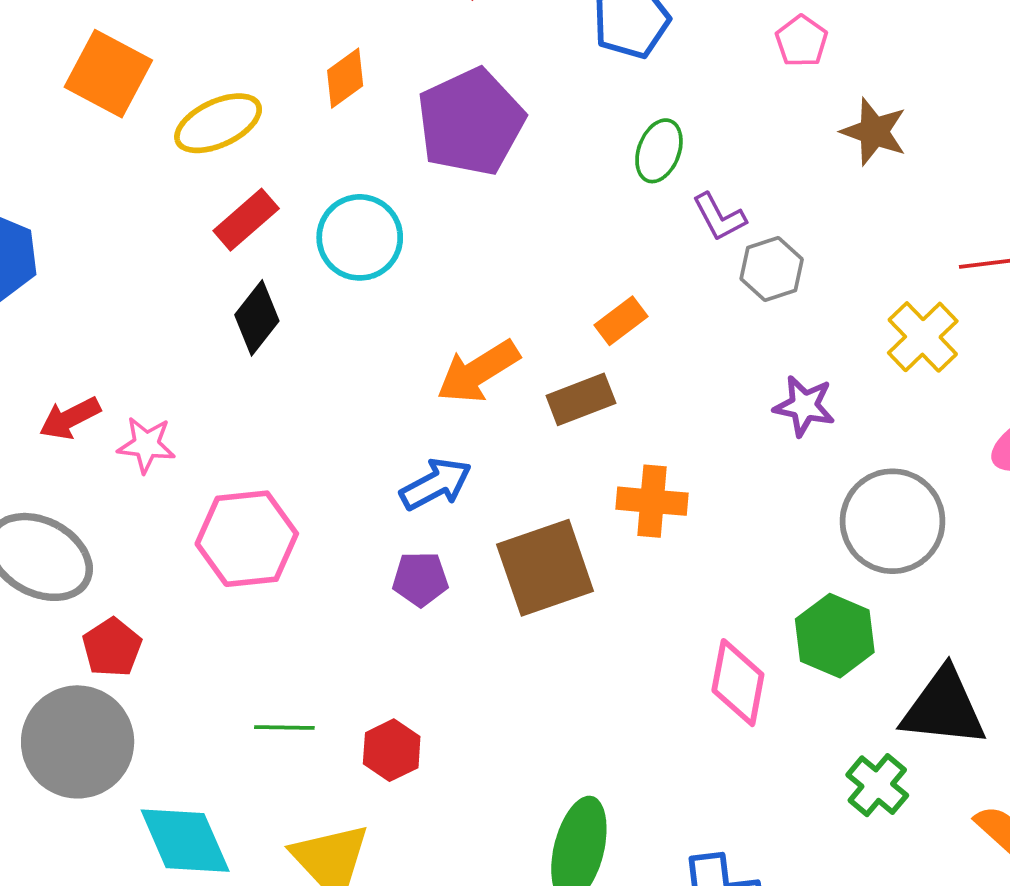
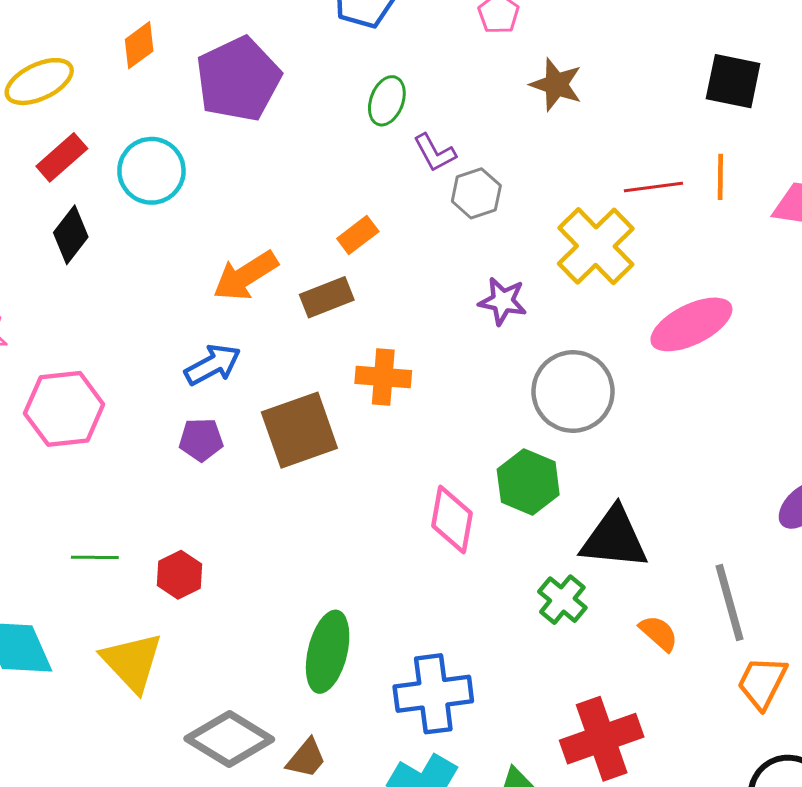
yellow cross: (923, 337) -> (596, 246), size x1.4

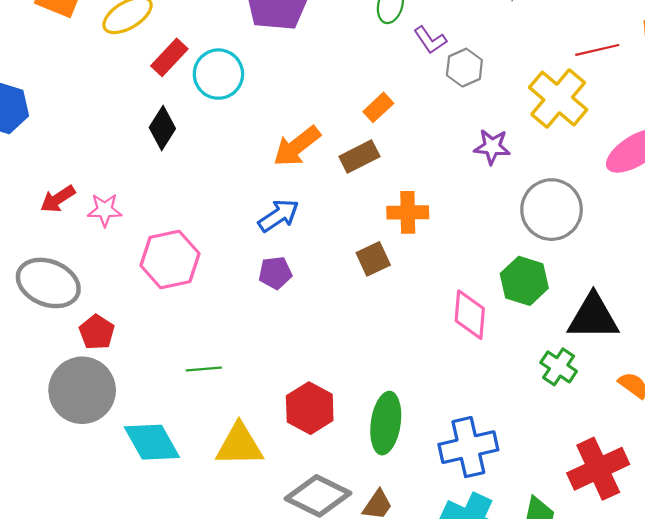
red rectangle: (62, 157) -> (169, 57), moved
brown square: (299, 430) -> (373, 259), moved, size x0.6
red hexagon: (179, 575) -> (310, 408), moved, size x1.4
yellow triangle: (132, 662) -> (239, 445), turned -42

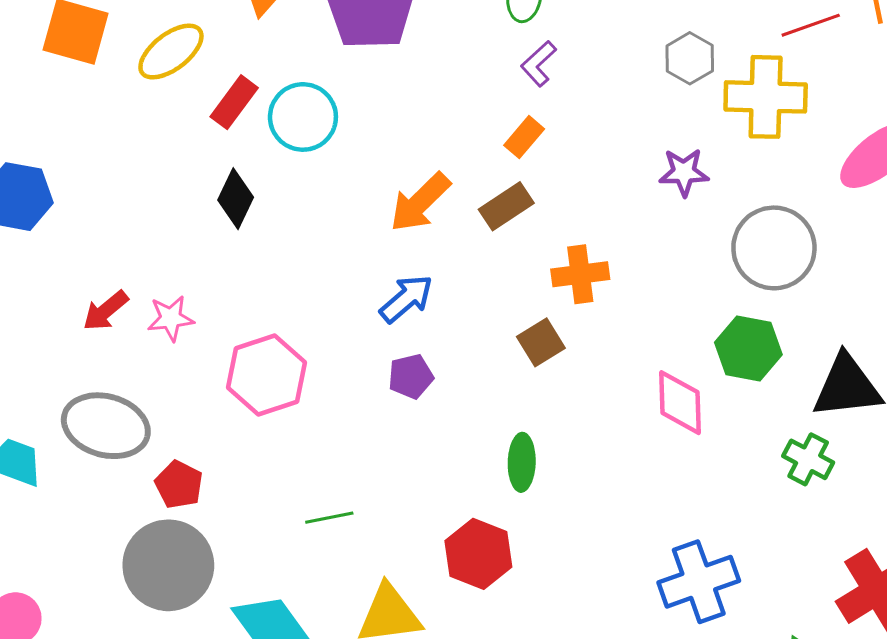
purple L-shape: (430, 40) -> (539, 64), moved, turned 88
gray hexagon: (464, 68) -> (690, 58), moved
yellow cross: (558, 99) -> (766, 97), turned -32
green ellipse: (386, 423) -> (522, 462), moved, size x0.7

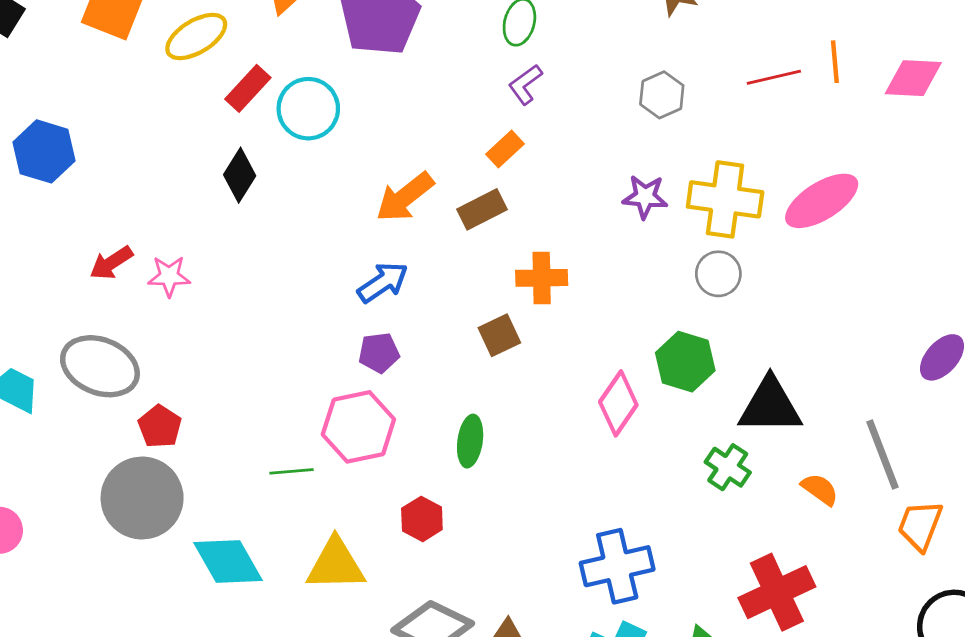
yellow cross: (766, 97) -> (725, 199), moved
gray circle: (774, 248) -> (718, 274), size x0.6
pink hexagon: (266, 375) -> (358, 427), moved
pink diamond: (680, 403) -> (618, 403), turned 30
red hexagon: (478, 554) -> (422, 519), size x0.7

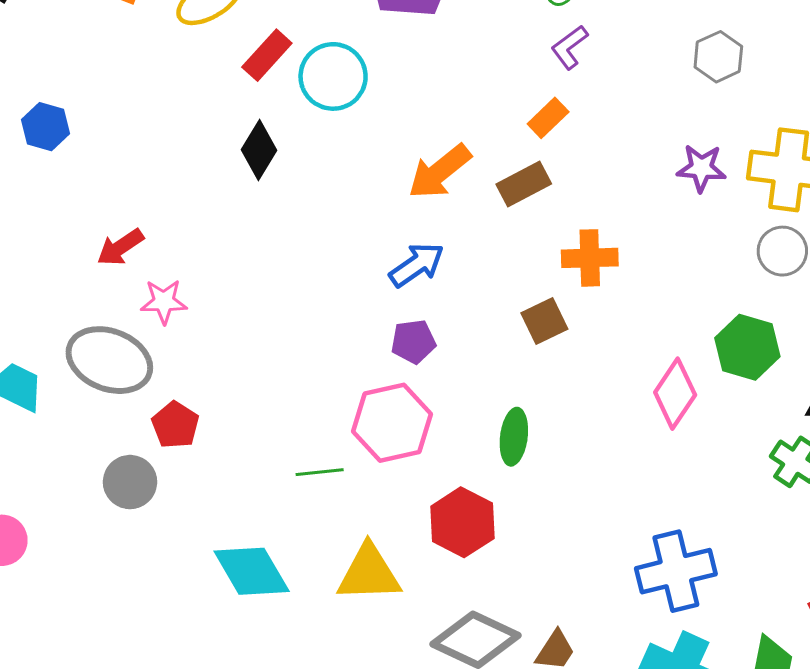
blue hexagon: (44, 151) -> (45, 127), size x0.7
pink star: (169, 276) -> (164, 302), moved
gray circle: (142, 498) -> (130, 482), moved, size x0.6
red hexagon: (422, 519) -> (462, 522), size x1.4

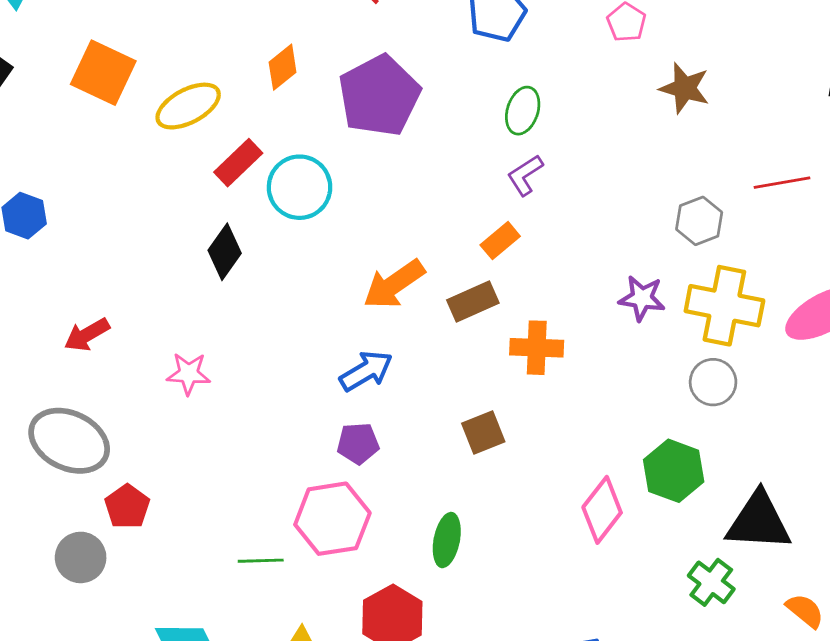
gray hexagon: (718, 57) -> (699, 221), moved
orange cross: (590, 258) -> (537, 348), moved
pink star: (164, 302) -> (189, 374), moved

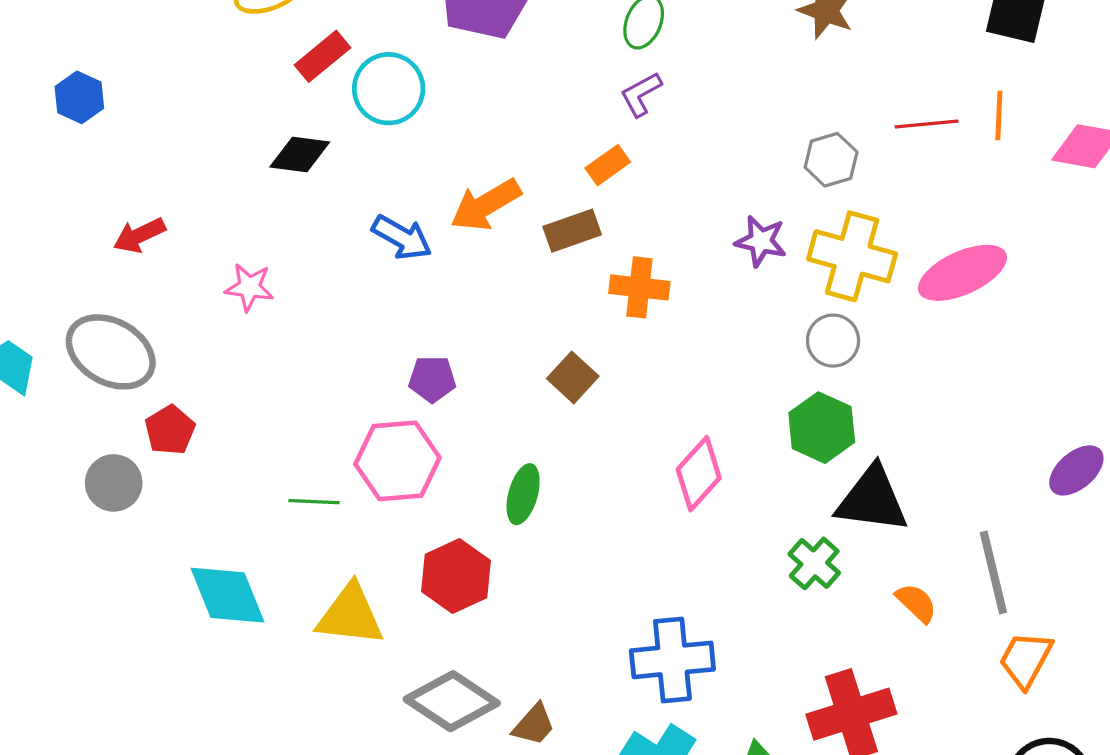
black diamond: (225, 252) -> (300, 154), turned 58
blue arrow: (366, 371) -> (402, 237), moved, turned 56
brown square: (483, 433) -> (573, 377), turned -30
green hexagon: (674, 471) -> (822, 428), moved

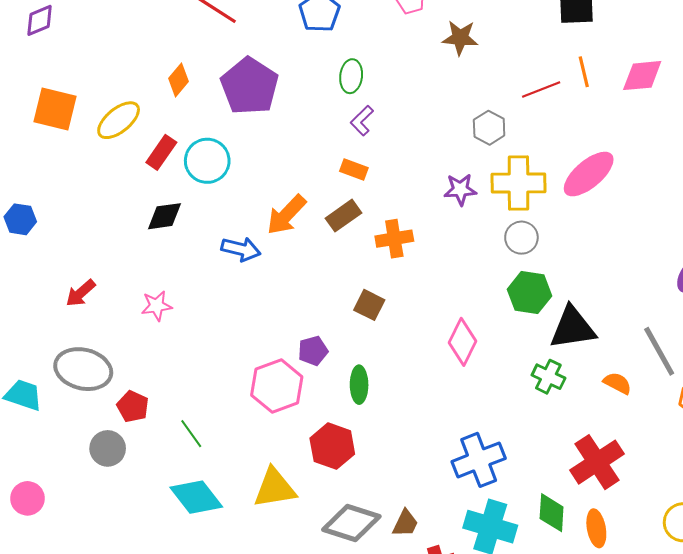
orange rectangle: (608, 165) -> (354, 169), turned 72
purple pentagon: (432, 379) -> (313, 351), moved
green line: (314, 502) -> (191, 434), moved, turned 68

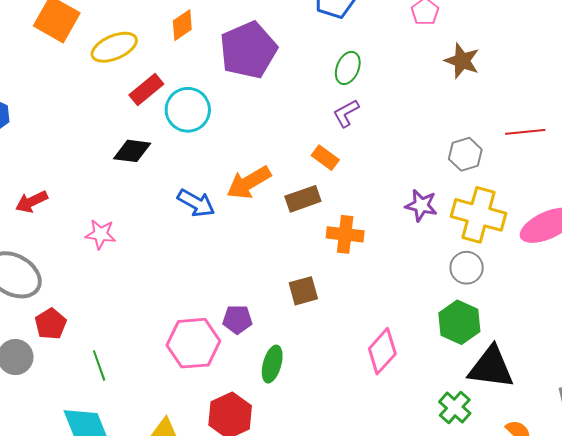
brown square: (369, 305) -> (303, 291), turned 32

